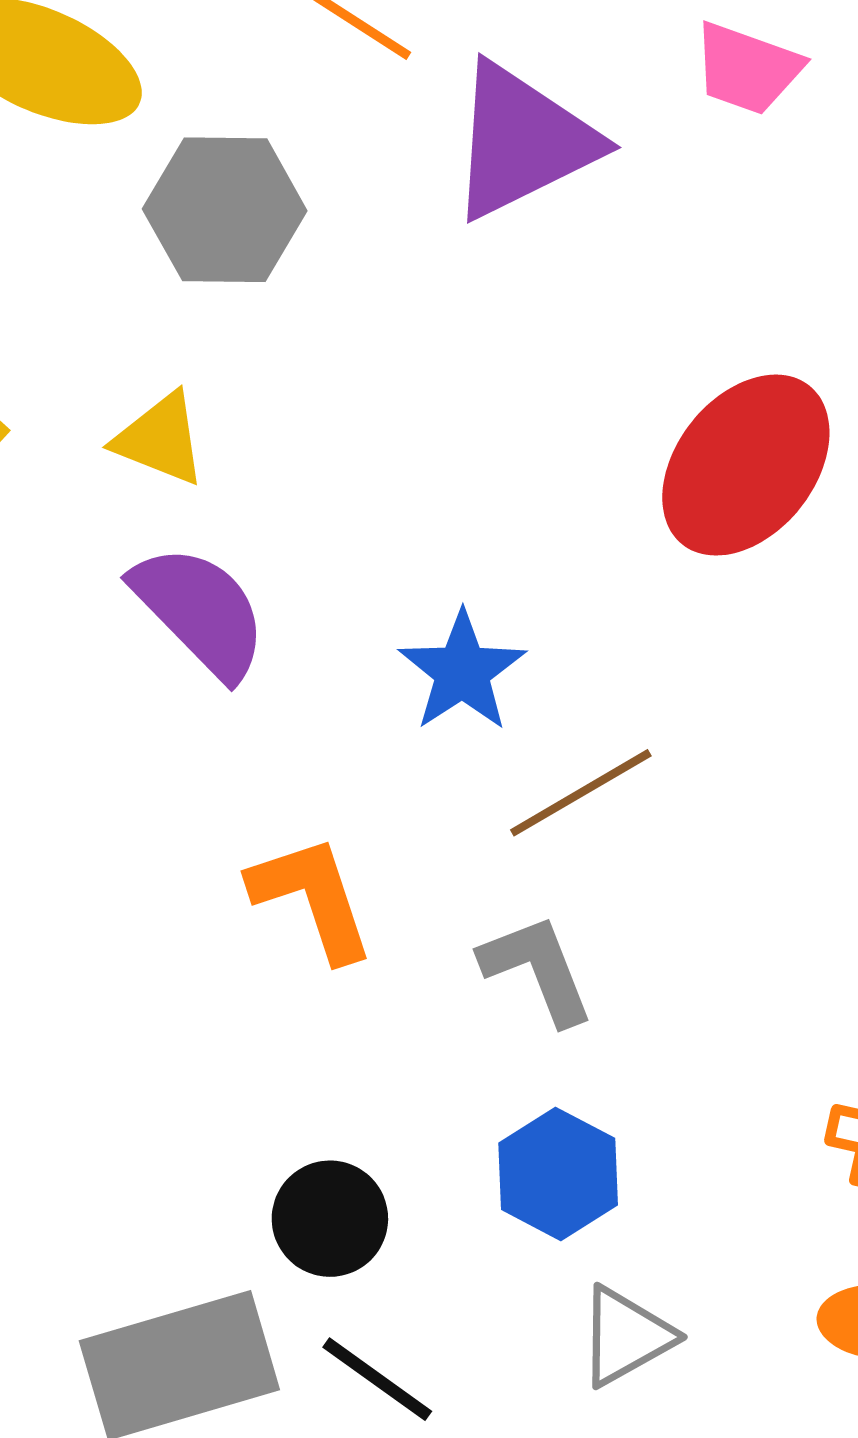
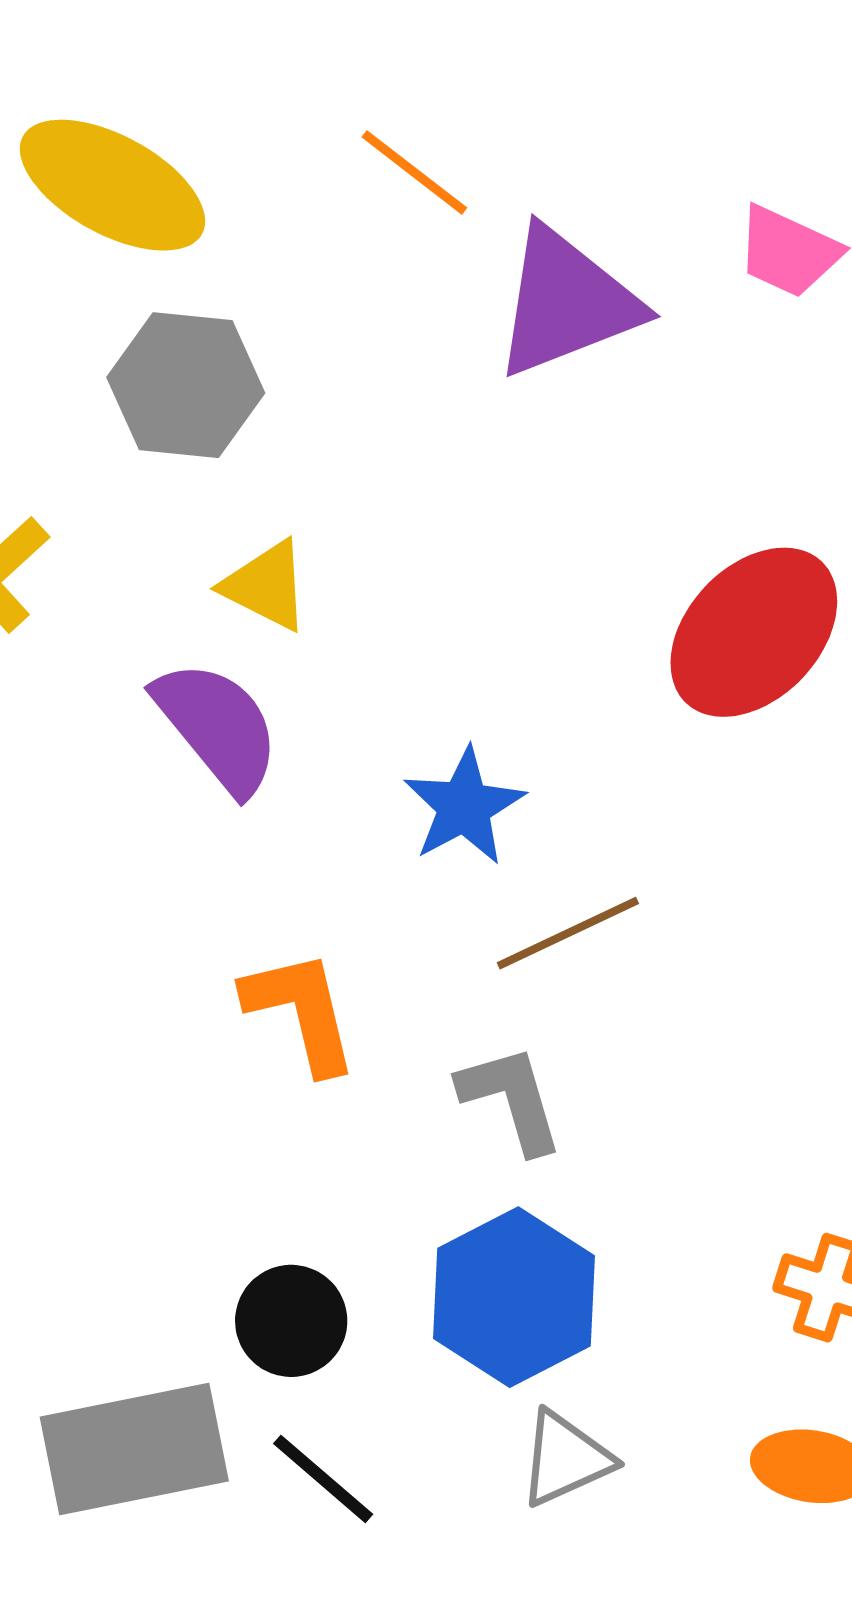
gray hexagon: (225, 210) -> (186, 385), moved
yellow triangle: (160, 439) -> (266, 586), moved
blue hexagon: (558, 1174) -> (514, 1297), size x1.4

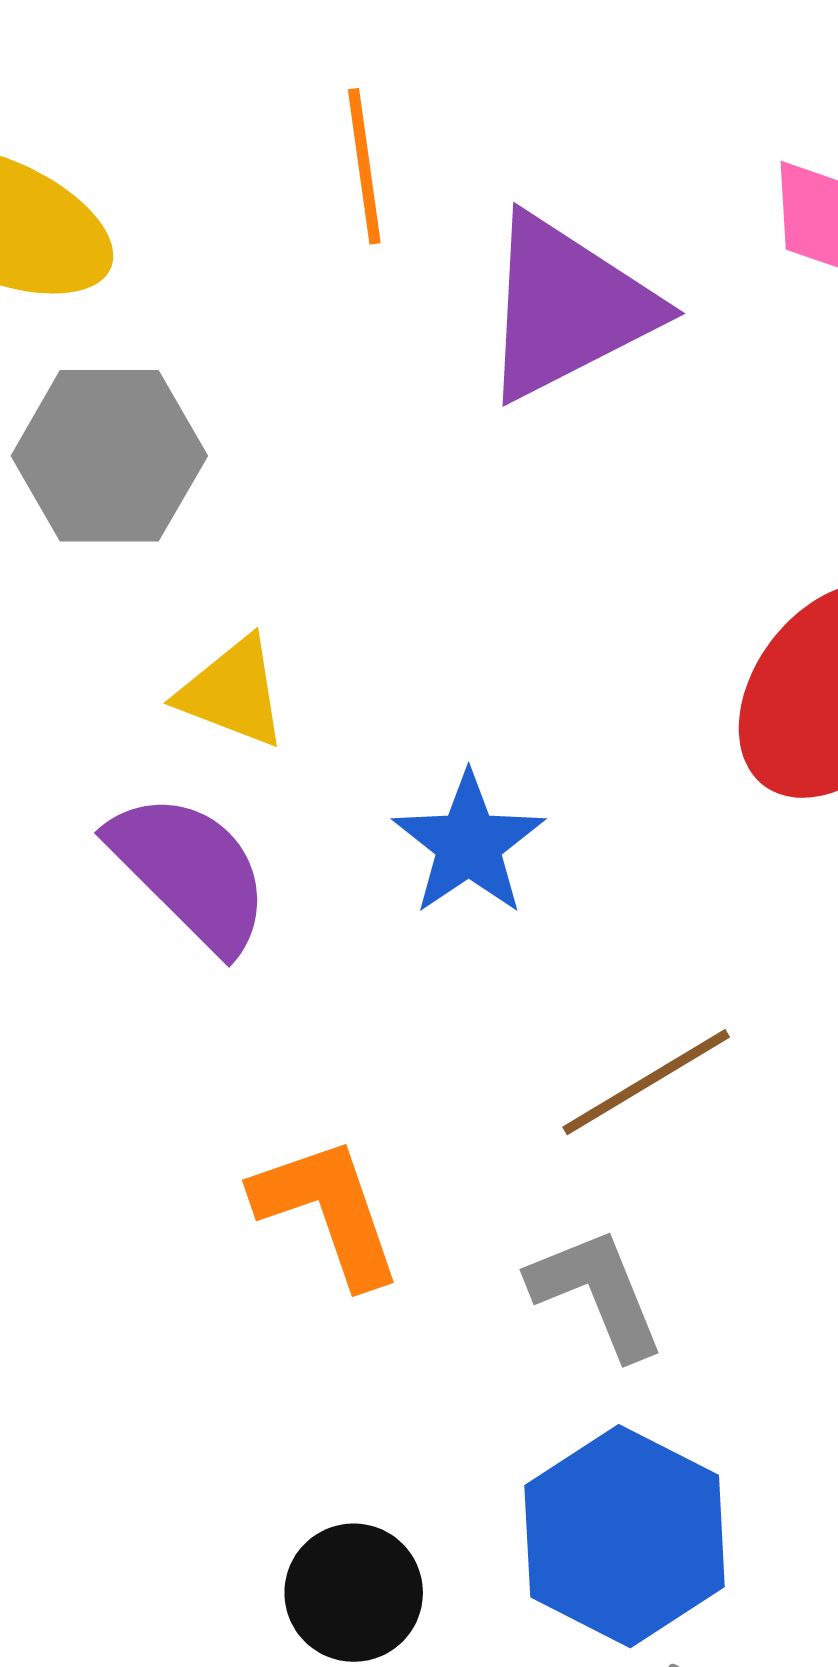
orange line: (414, 172) -> (364, 166), turned 50
blue star: (464, 806) -> (469, 844), moved

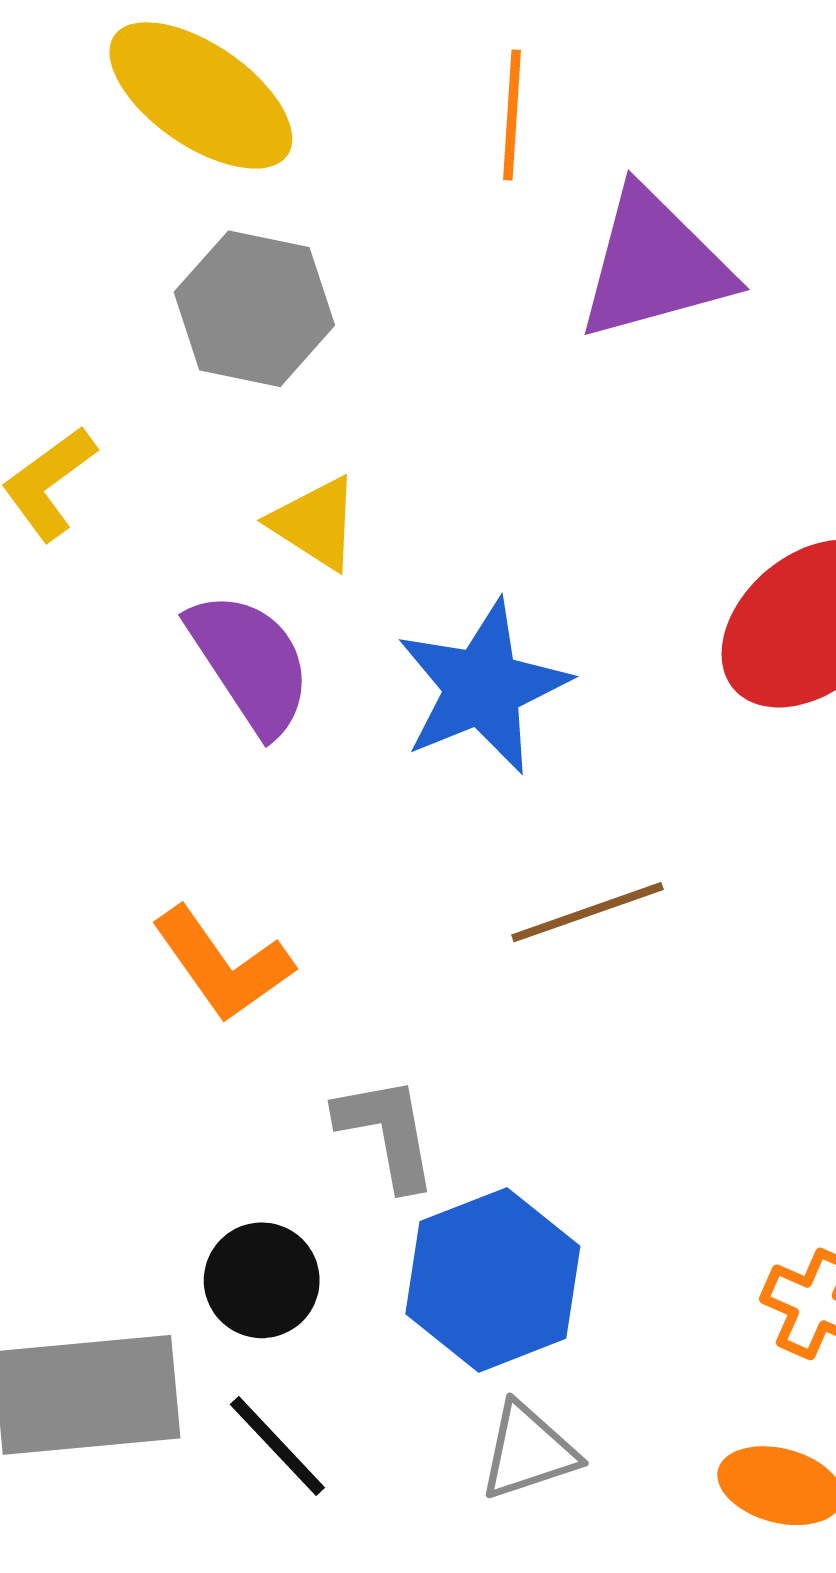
blue star: (469, 844) -> (483, 687), size x1.4
orange L-shape: (328, 1211) -> (223, 964), moved, turned 152
gray L-shape: (597, 1293) -> (387, 1132), moved

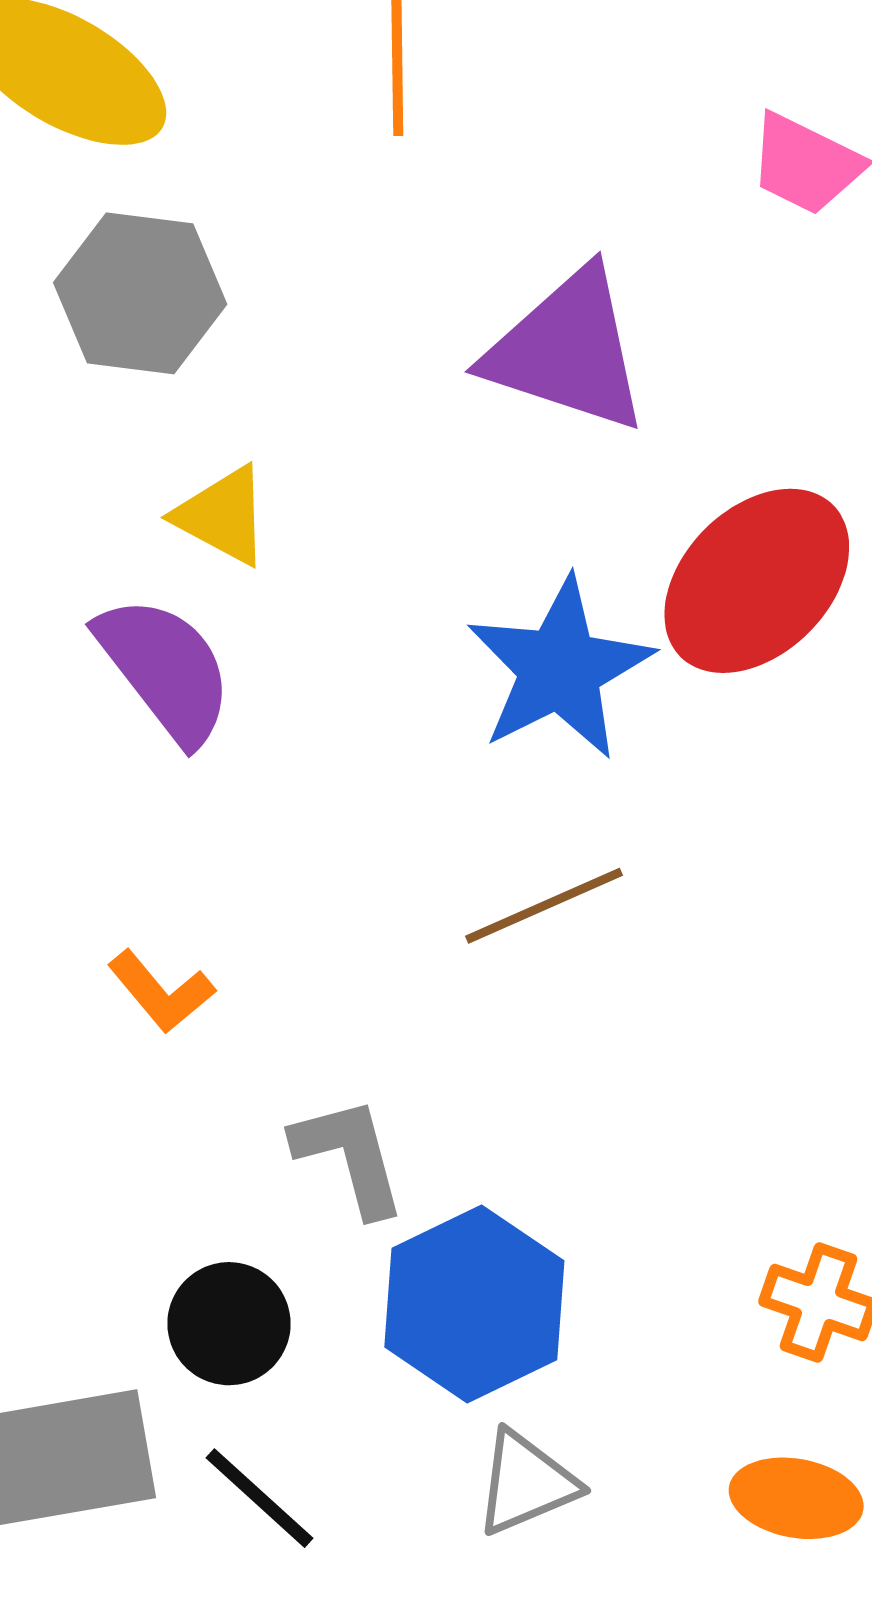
purple triangle: (654, 265) -> (567, 350), moved, turned 38
blue star: (483, 687) -> (560, 669), moved
orange L-shape: (223, 964) -> (161, 992), size x0.7

